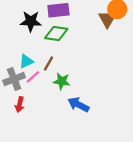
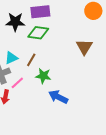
brown triangle: (107, 19) -> (84, 47), moved
pink line: (33, 77) -> (17, 83), moved

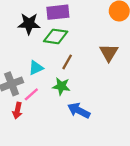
cyan triangle: (11, 58) -> (36, 68), moved
brown line: (31, 60) -> (67, 62), moved

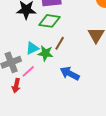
green star: (61, 86) -> (45, 53), moved
blue arrow: (79, 111) -> (70, 73), moved

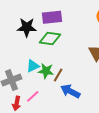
brown line: (60, 43) -> (58, 75), moved
pink line: (28, 71) -> (33, 96), moved

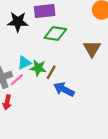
green diamond: (50, 39) -> (55, 34), moved
pink line: (33, 96) -> (17, 80), moved

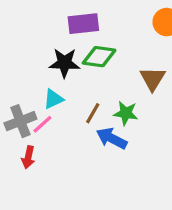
black star: (18, 22) -> (64, 63), moved
green star: (38, 68) -> (126, 113), moved

